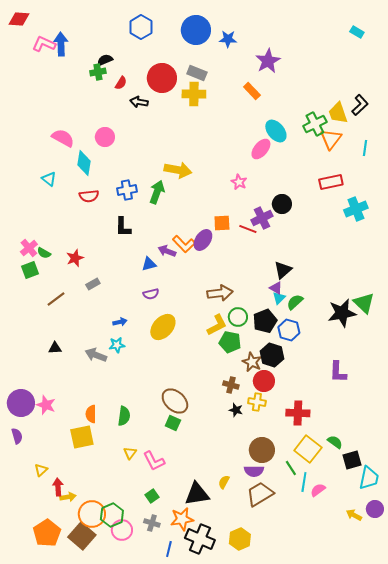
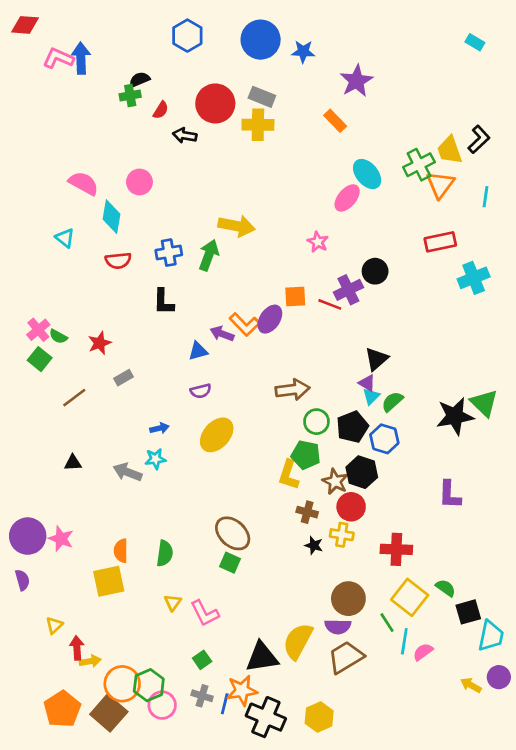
green square: (30, 270) -> (40, 359), turned -30
yellow L-shape: (217, 325) -> (289, 475), moved, turned 135
yellow semicircle: (224, 482) -> (298, 641), size x2.0
blue line: (169, 549) -> (225, 704), moved

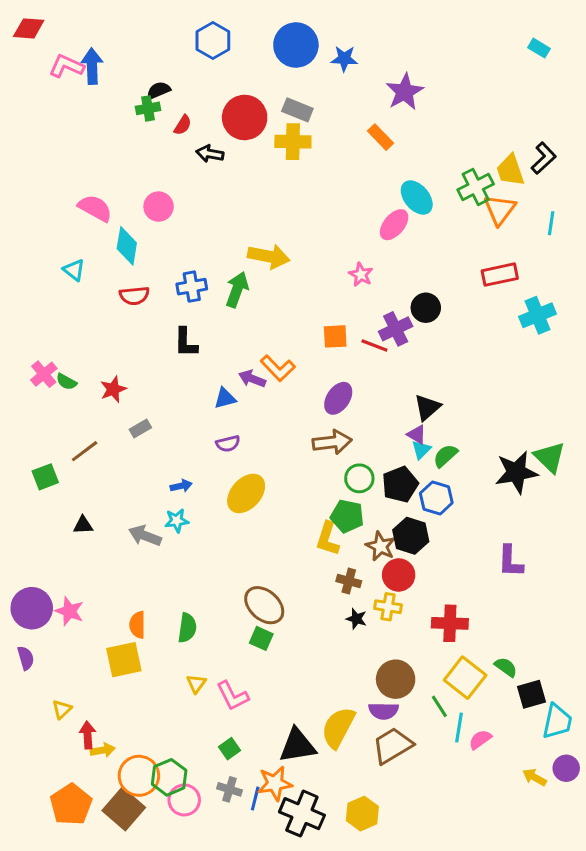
purple ellipse: (270, 319) -> (338, 398), moved
green square: (40, 359) -> (45, 477), moved, turned 30

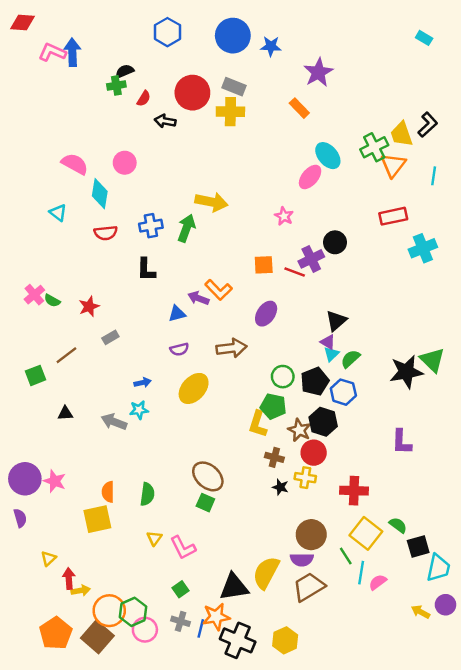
brown arrow: (332, 442) -> (232, 348), moved

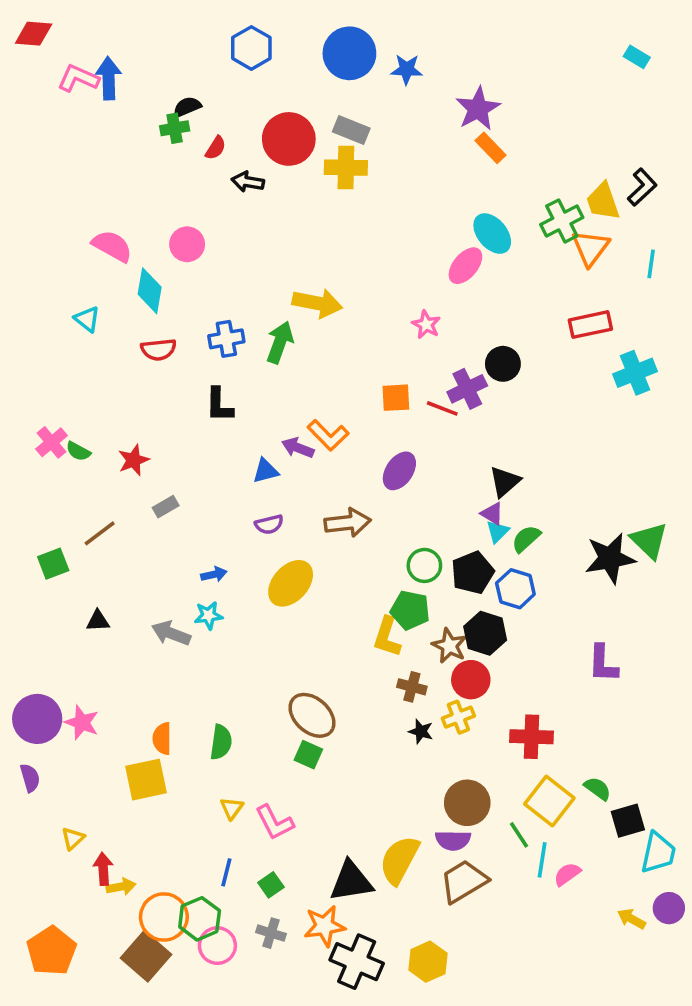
orange rectangle: (299, 108) -> (490, 148), moved
yellow cross: (305, 478) -> (458, 717), turned -30
blue line: (201, 628) -> (226, 872), moved
orange pentagon: (56, 633) -> (51, 951), moved

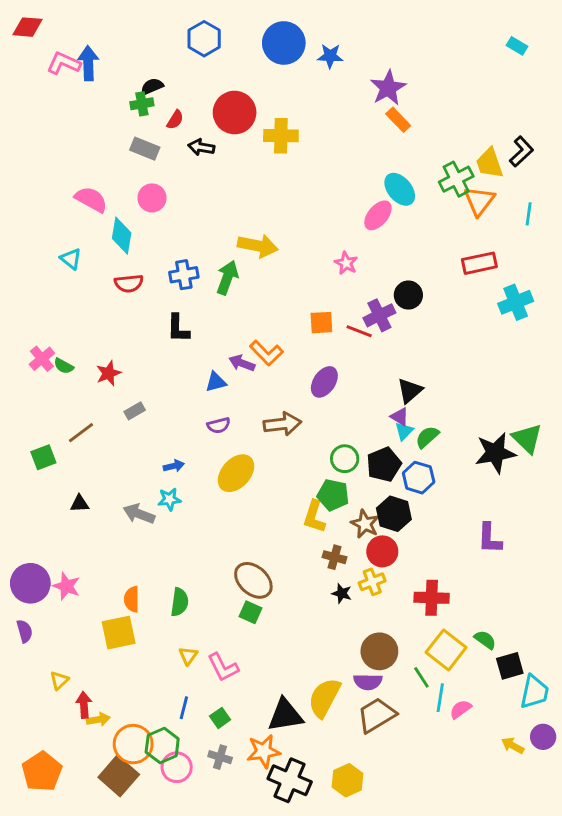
gray rectangle: (351, 130) -> (145, 149), moved

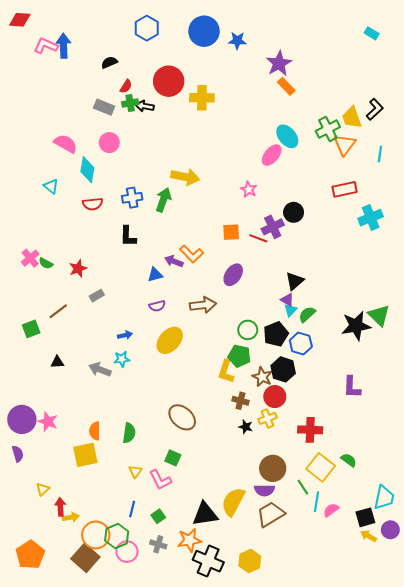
green cross: (142, 104) -> (130, 103), moved
green square: (250, 612) -> (173, 458), moved
black square: (510, 666) -> (365, 517), moved

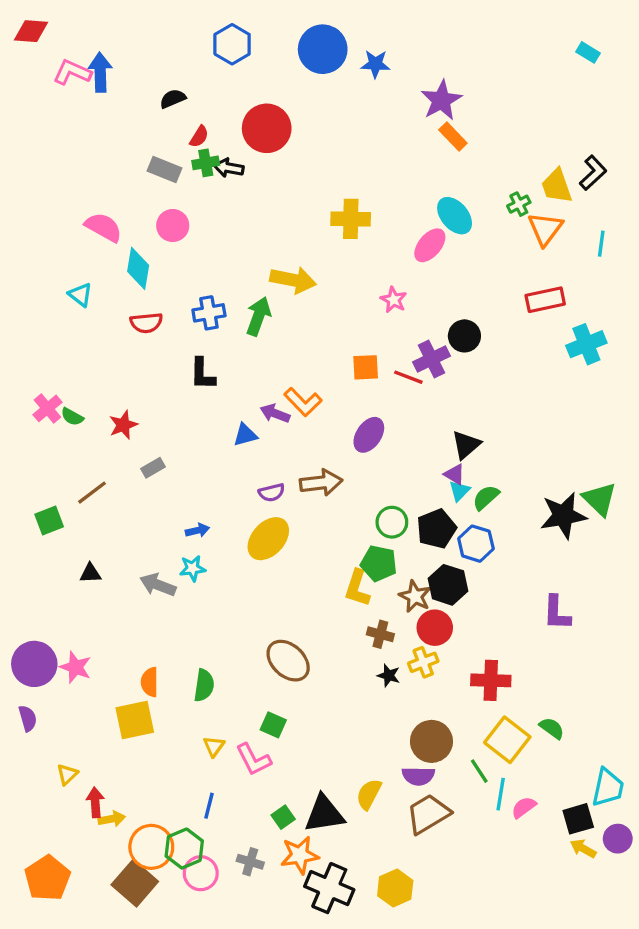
yellow cross: (202, 98) -> (351, 219), moved
green cross: (328, 129) -> (519, 204), size x0.6
purple semicircle: (157, 306) -> (272, 493), moved
yellow semicircle: (233, 502) -> (369, 794), size x0.7
green square: (158, 516) -> (283, 817), moved

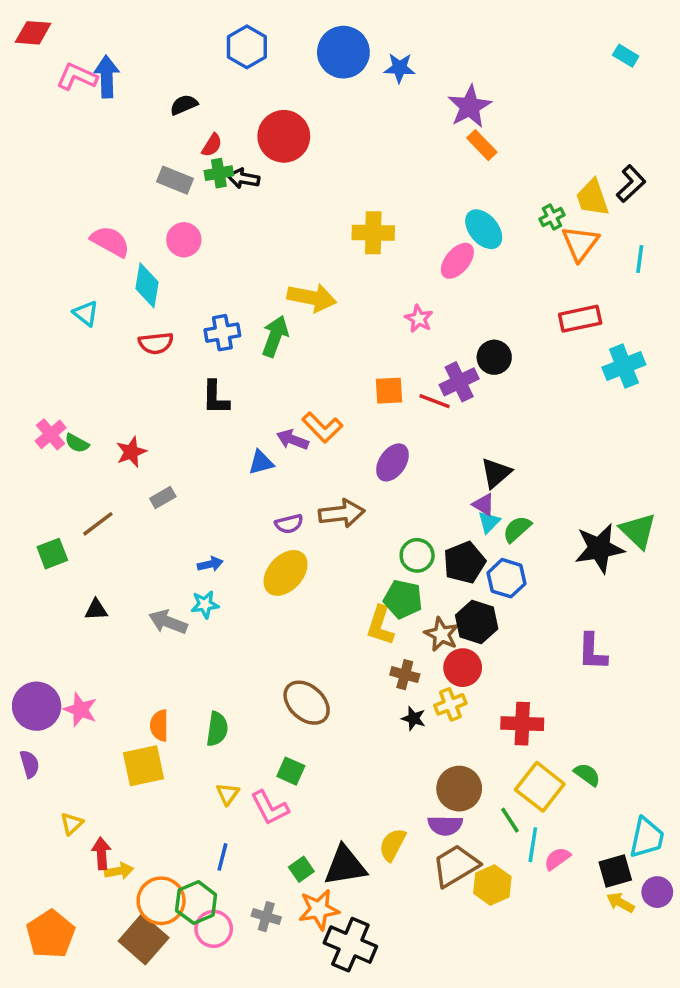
yellow hexagon: (395, 888) -> (492, 885), moved

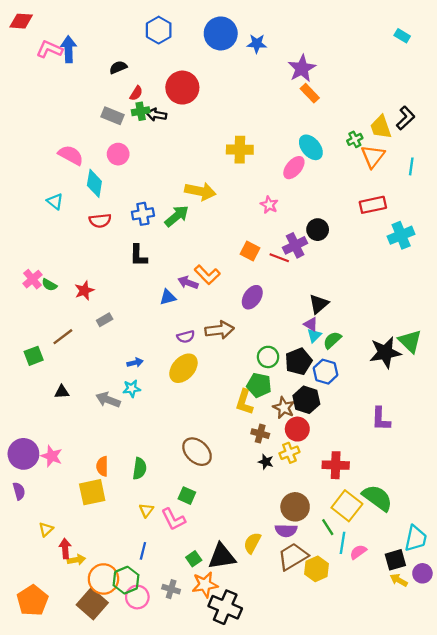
green arrow: (275, 336) -> (177, 216), turned 30
orange square: (389, 391) -> (250, 251), turned 30
green semicircle: (587, 775) -> (377, 498), size x1.8

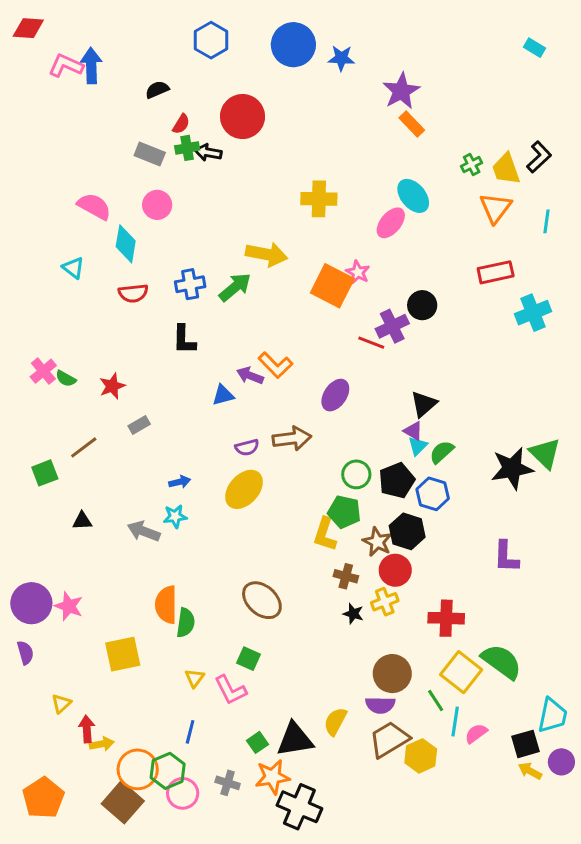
green cross: (355, 139) -> (472, 164), moved
orange square: (250, 251) -> (332, 286), moved, size x1.6
orange semicircle: (102, 466) -> (166, 605), moved, size x1.4

